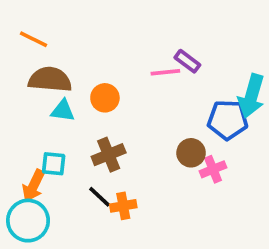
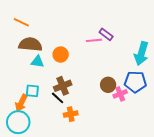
blue pentagon: (228, 120) -> (135, 82), moved
black line: (99, 197) -> (58, 98), moved

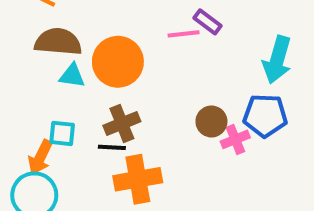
orange circle: (61, 55) -> (118, 62), size x1.6
black line: (58, 98) -> (112, 147), turned -40
orange cross: (71, 114) -> (138, 179), size x1.6

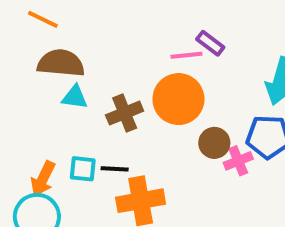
orange circle: (118, 62) -> (178, 99), moved
brown cross: (122, 123) -> (125, 113), moved
cyan square: (62, 133) -> (83, 169), moved

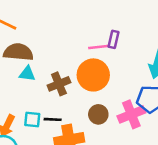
purple rectangle: (210, 43) -> (114, 39), turned 66
brown circle: (214, 143) -> (98, 114), moved
pink cross: (238, 161) -> (131, 114), size x1.5

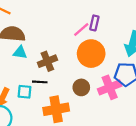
pink line: (98, 47) -> (81, 30), turned -35
orange circle: (93, 75) -> (91, 54), moved
black line: (53, 119) -> (40, 82), moved

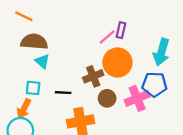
cyan triangle: (20, 52) -> (42, 61), turned 32
brown cross: (47, 61) -> (93, 76), moved
cyan square: (24, 92) -> (33, 88), moved

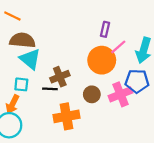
pink line: (107, 37) -> (118, 47), moved
cyan triangle: (42, 61) -> (30, 59), size x1.5
brown cross: (93, 76) -> (60, 77), moved

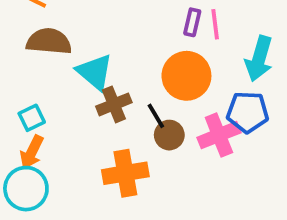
pink line: (118, 47) -> (215, 24), moved, turned -56
cyan triangle: (30, 59) -> (95, 72), moved
cyan square: (21, 84) -> (32, 118), moved, turned -32
black line: (50, 89) -> (156, 116), moved, turned 56

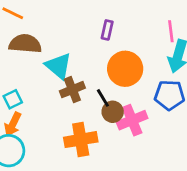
purple rectangle: (192, 22) -> (107, 30), moved
pink line: (215, 24) -> (171, 31), moved
pink cross: (219, 135) -> (132, 120), moved

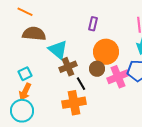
black line: (103, 98) -> (81, 84), moved
brown circle: (113, 112) -> (97, 69), moved
pink cross: (132, 120) -> (118, 77), moved

